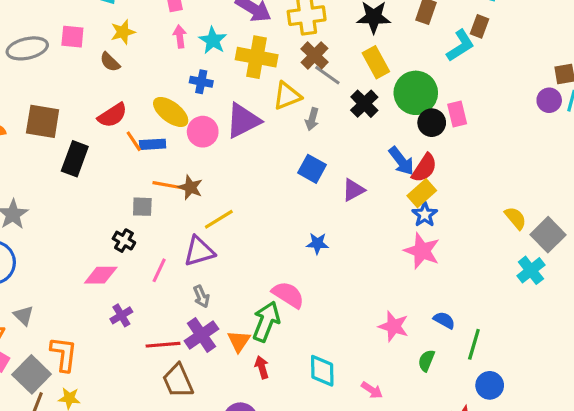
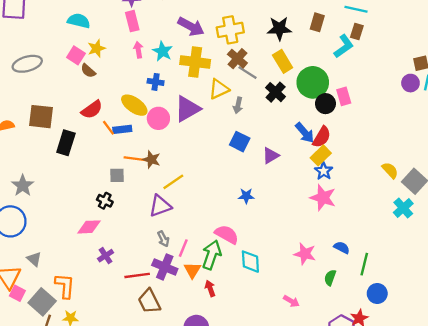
pink square: (72, 37) -> (76, 55), moved, turned 30
pink line: (159, 270) -> (183, 248), moved
purple cross: (201, 335) -> (165, 267), turned -30
cyan diamond: (322, 371) -> (250, 262), moved

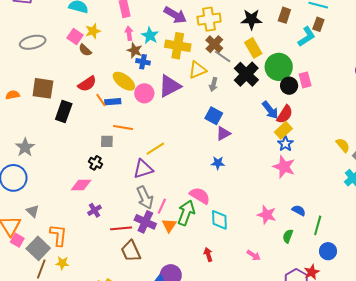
black cross: (276, 92) -> (246, 74), size x1.4
purple triangle: (271, 156) -> (223, 133), moved
brown star: (151, 159) -> (135, 50), moved
gray arrow: (163, 239) -> (145, 198), size x1.6
red arrow: (210, 288) -> (208, 255), moved

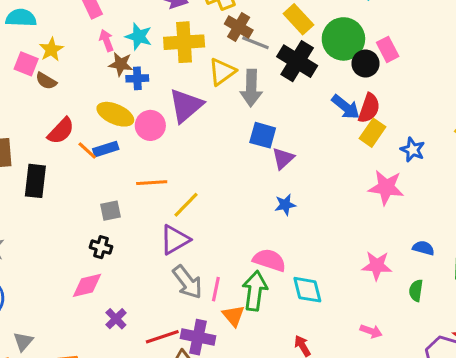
gray arrow: (213, 84) -> (251, 88), size x1.6
orange line: (123, 128) -> (152, 183), moved
blue star: (285, 144) -> (413, 150), moved
gray triangle: (33, 211) -> (23, 342), turned 40
purple cross: (145, 222) -> (198, 337), moved

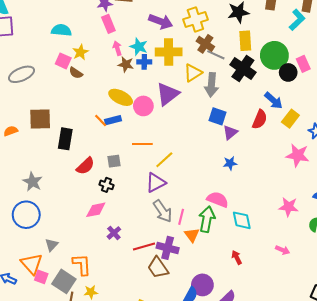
yellow rectangle: (298, 19) -> (245, 41), turned 36
blue cross: (137, 78) -> (144, 62), moved
red semicircle: (369, 108) -> (260, 119), moved
red semicircle: (61, 131) -> (85, 166), moved

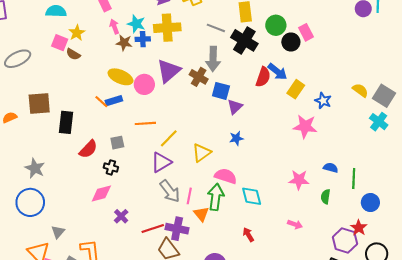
brown cross: (205, 44) -> (199, 77), moved
green circle: (274, 55) -> (276, 25), size x0.7
yellow triangle: (193, 73) -> (202, 153), moved
red semicircle: (260, 119) -> (263, 77), moved

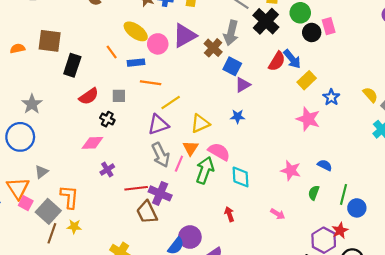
blue rectangle: (114, 101) -> (136, 63), moved
green line: (354, 179) -> (344, 194), moved
orange triangle: (201, 214) -> (191, 148), moved

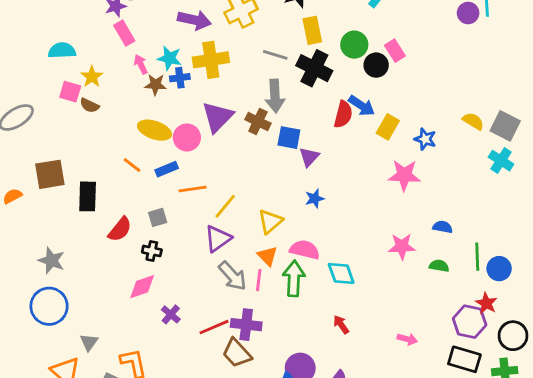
green semicircle: (314, 193) -> (439, 266), turned 96
pink arrow: (278, 214) -> (407, 339), moved

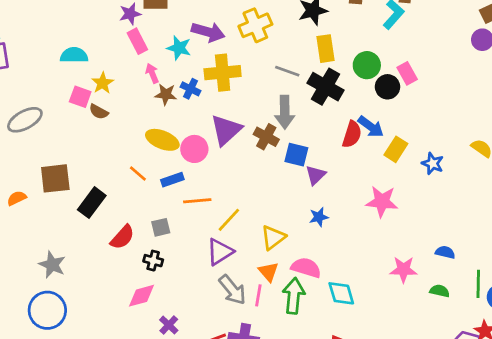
cyan star: (170, 58) -> (179, 48), moved
blue cross: (180, 78) -> (191, 89), turned 30
pink star: (404, 175) -> (382, 202), moved
black rectangle: (88, 196) -> (92, 203), turned 32

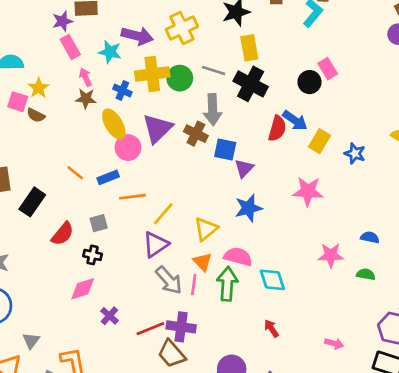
green circle: (367, 65) -> (180, 78), moved
brown star: (166, 94) -> (86, 99), moved
yellow ellipse: (162, 140) -> (114, 124), moved, turned 40
blue star: (319, 217) -> (248, 208), size x1.5

